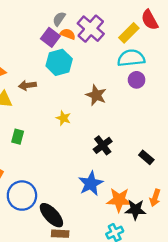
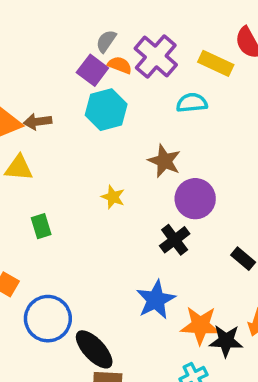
yellow rectangle: (129, 33) -> (216, 63), turned 70
cyan semicircle: (131, 58) -> (192, 103), moved, size x0.7
purple circle: (137, 80) -> (195, 199), moved, size x1.5
brown arrow: (27, 85) -> (38, 122), moved
green rectangle: (18, 137) -> (41, 226), turned -32

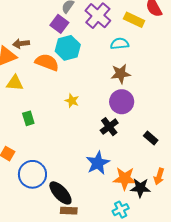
orange semicircle: (120, 65) -> (47, 62), moved, size x1.6
brown arrow: (38, 122) -> (21, 44), moved
brown star: (164, 161) -> (121, 74), moved, turned -30

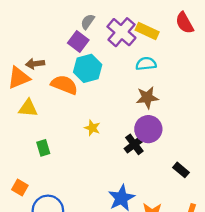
yellow rectangle: (134, 20) -> (147, 31), moved
black cross: (109, 127) -> (134, 144), moved

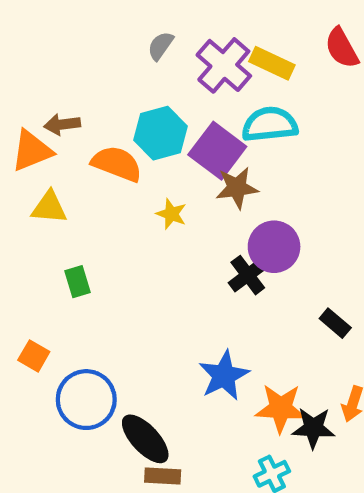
purple square: (78, 42) -> (217, 151), moved, size x1.4
cyan semicircle: (146, 64) -> (270, 124), size x1.4
brown star: (147, 98) -> (237, 188), moved
yellow star: (92, 128) -> (171, 214), moved

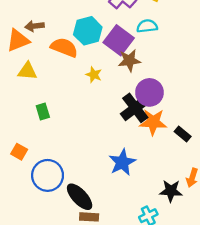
cyan semicircle: (270, 124) -> (147, 26), size x0.7
black cross: (248, 275) -> (135, 108), size x1.4
orange star: (281, 408) -> (153, 122), moved

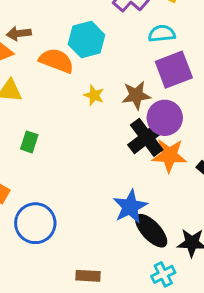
purple square: (119, 40) -> (174, 70), moved, turned 32
brown star: (129, 60) -> (136, 95), moved
green rectangle: (43, 111) -> (29, 142), turned 35
black ellipse: (80, 197) -> (151, 231), moved

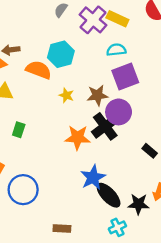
orange star: (169, 155) -> (77, 137), moved

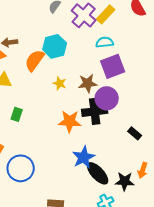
yellow rectangle: (117, 19) -> (106, 14), turned -72
orange semicircle: (39, 70) -> (35, 60), turned -75
black cross: (105, 126) -> (95, 111), turned 30

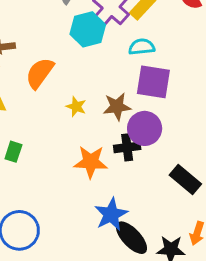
cyan hexagon: (55, 46) -> (88, 29), moved
purple square: (113, 66) -> (153, 82), turned 30
black cross: (95, 111) -> (127, 147), size x0.7
black rectangle: (135, 133) -> (185, 179), size x1.5

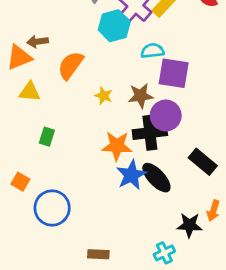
cyan semicircle: (142, 47) -> (152, 51), moved
black cross: (127, 147) -> (150, 133), size x1.4
blue star: (111, 214) -> (131, 175), moved
black ellipse: (131, 238) -> (156, 178), moved

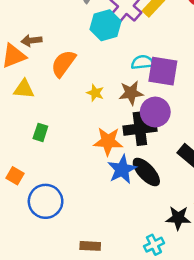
cyan semicircle: (152, 51) -> (142, 62), moved

